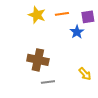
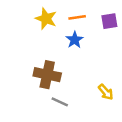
blue star: (77, 32) -> (75, 40), moved
gray line: (48, 82) -> (60, 102), turned 32

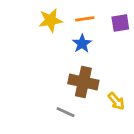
yellow star: (46, 19) -> (50, 20), turned -30
brown cross: (47, 75) -> (83, 82), moved

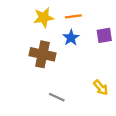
purple square: (120, 23) -> (104, 35), moved
brown cross: (83, 82) -> (42, 54), moved

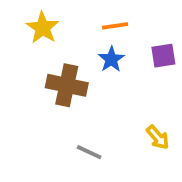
yellow star: (44, 18) -> (43, 28), moved, turned -30

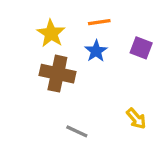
yellow star: (43, 28) -> (51, 33), moved
purple square: (163, 56) -> (141, 48), turned 30

